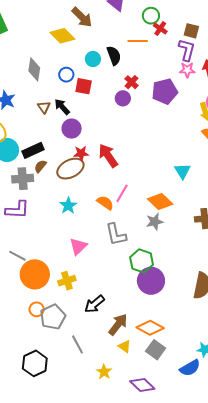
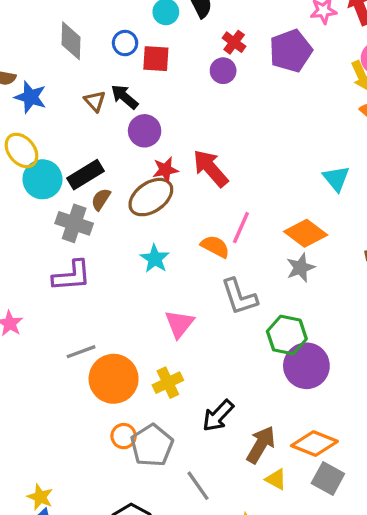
gray cross: (23, 179) -> (74, 223), turned 30
gray line: (17, 256) -> (81, 352), turned -42

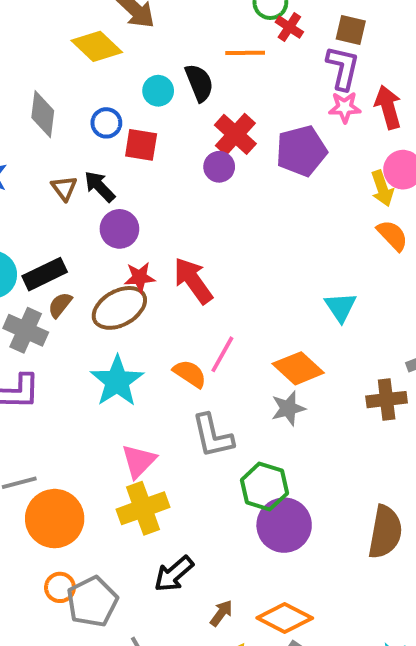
red cross: (234, 42) -> (235, 134), size x1.5
cyan star: (155, 259) -> (117, 381), size x1.5
yellow cross: (168, 383) -> (143, 508), moved, size x1.4
brown arrow: (261, 445) -> (221, 613), size x0.6

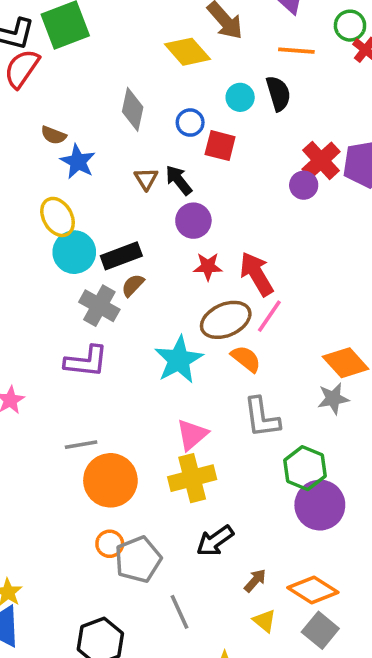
orange line: (245, 53) -> (296, 51), moved
red cross: (235, 134) -> (321, 160), moved
purple circle: (219, 167) -> (304, 185), moved
brown ellipse: (119, 308) -> (226, 320), moved
pink line: (222, 354) -> (269, 316), moved

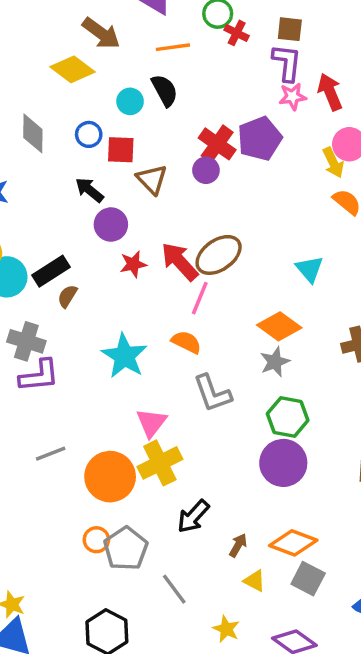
brown triangle: (146, 179) -> (152, 179), moved, size x1.4
gray cross: (99, 306) -> (26, 341), moved
brown ellipse: (226, 320) -> (219, 255), moved
green hexagon: (305, 468) -> (288, 417), moved
orange circle: (110, 480) -> (110, 477), moved

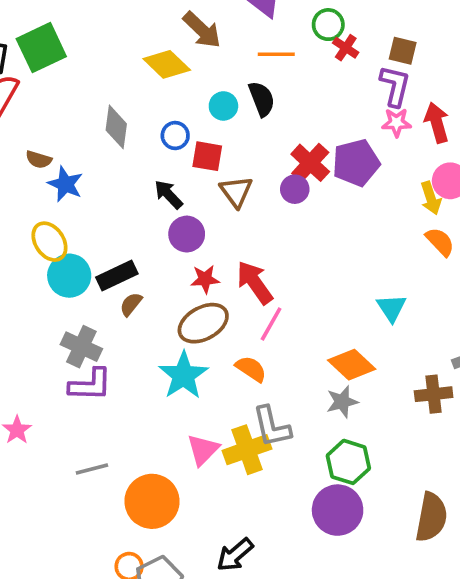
brown ellipse: (219, 255) -> (203, 323), moved
yellow cross: (160, 463) -> (247, 450), moved

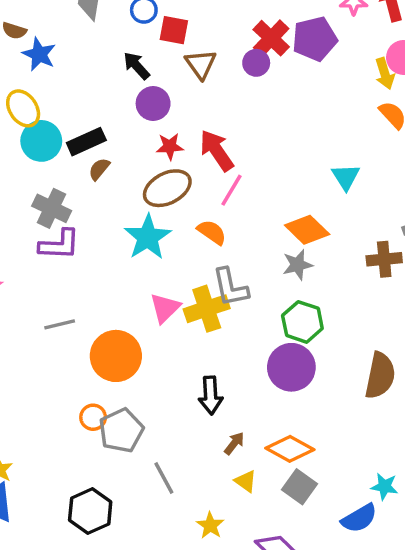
black arrow: (235, 555) -> (211, 395), moved, turned -54

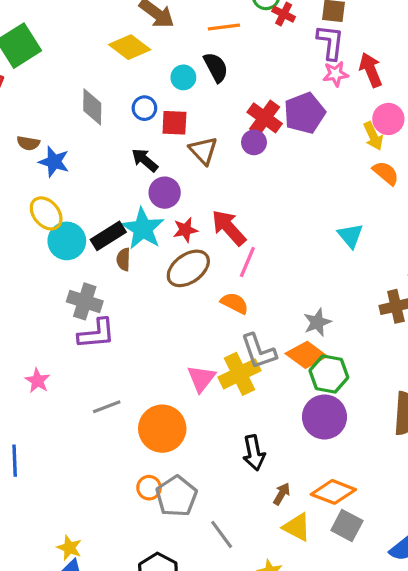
brown semicircle: (99, 169) -> (123, 259), turned -30
orange diamond: (307, 230) -> (306, 355), moved
cyan star: (148, 237) -> (143, 229), moved
yellow triangle: (246, 481) -> (297, 527), size x1.4

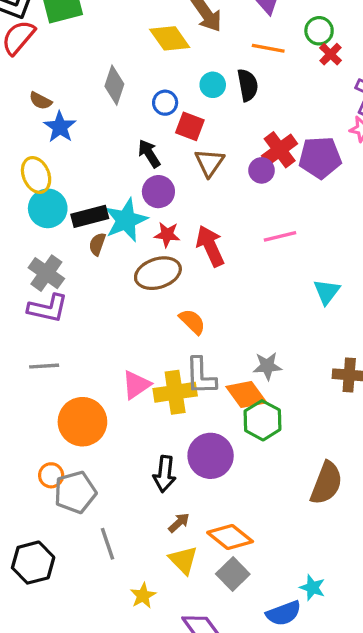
pink line: (247, 262) -> (280, 236), moved, turned 36
gray line: (107, 407) -> (44, 366), moved
purple circle: (324, 417) -> (211, 456), moved

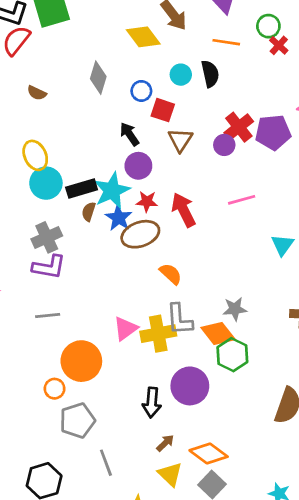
blue star: (60, 127) -> (119, 218), moved
gray cross: (46, 273) -> (47, 237), turned 32
orange circle: (51, 475) -> (55, 389), moved

